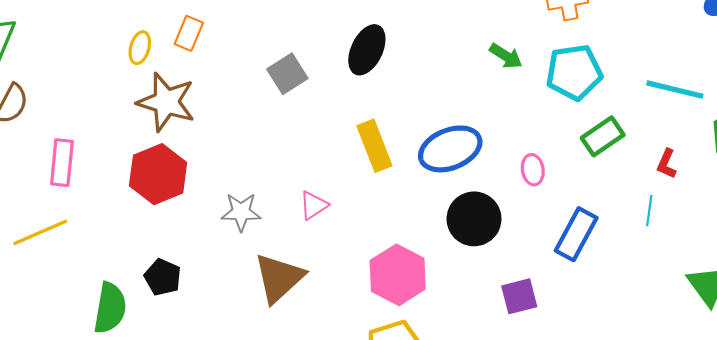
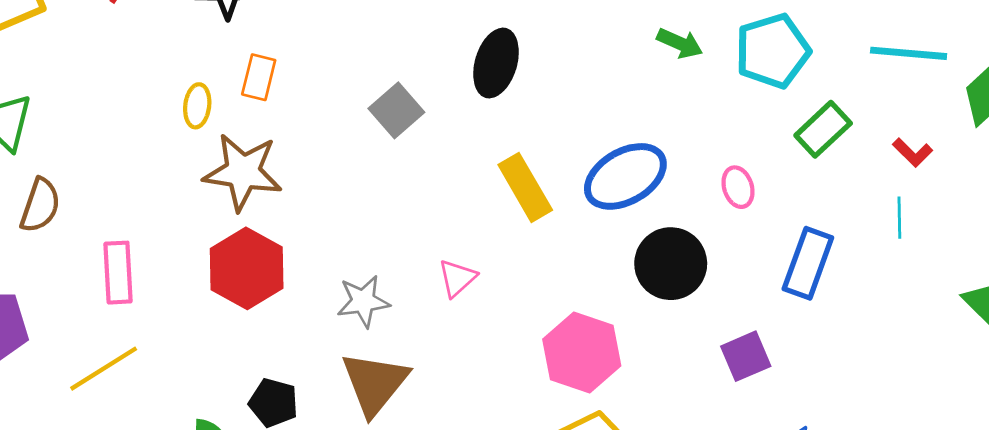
red L-shape: (667, 164) -> (913, 152), turned -60
brown triangle: (279, 278) -> (375, 383), moved

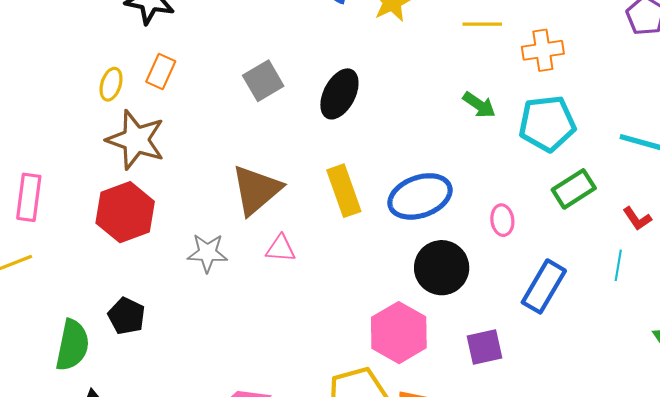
gray square: (396, 110) -> (263, 81), moved
pink triangle: (457, 278) -> (281, 249), turned 36
pink hexagon: (582, 352) -> (399, 333), moved
brown triangle: (375, 383) -> (256, 190), moved

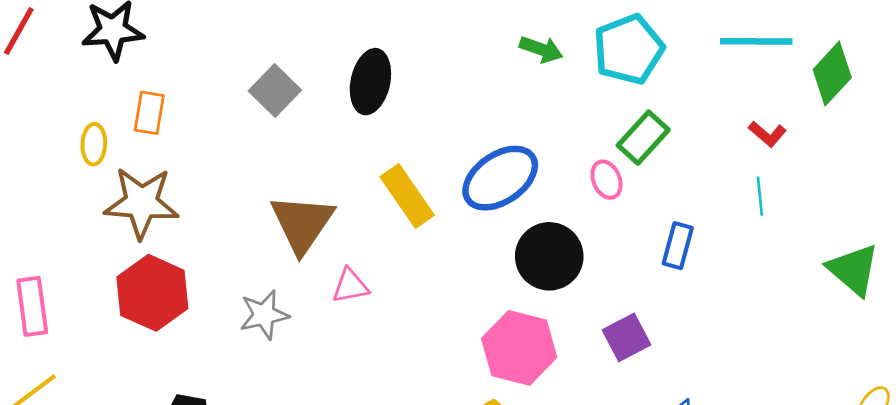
green rectangle: (574, 189) -> (643, 138), moved
blue rectangle: (544, 286) -> (678, 246), size x0.7

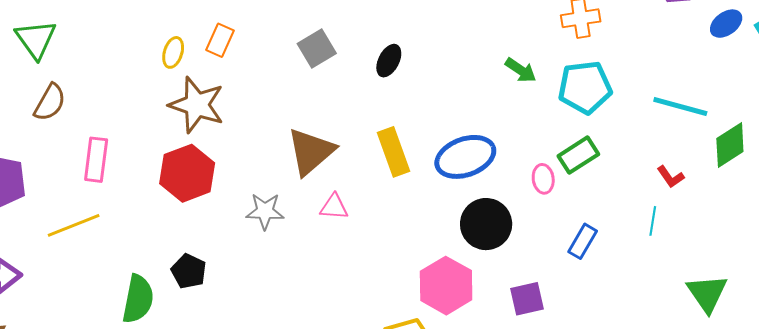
black ellipse: (370, 82) -> (389, 61), size x0.7

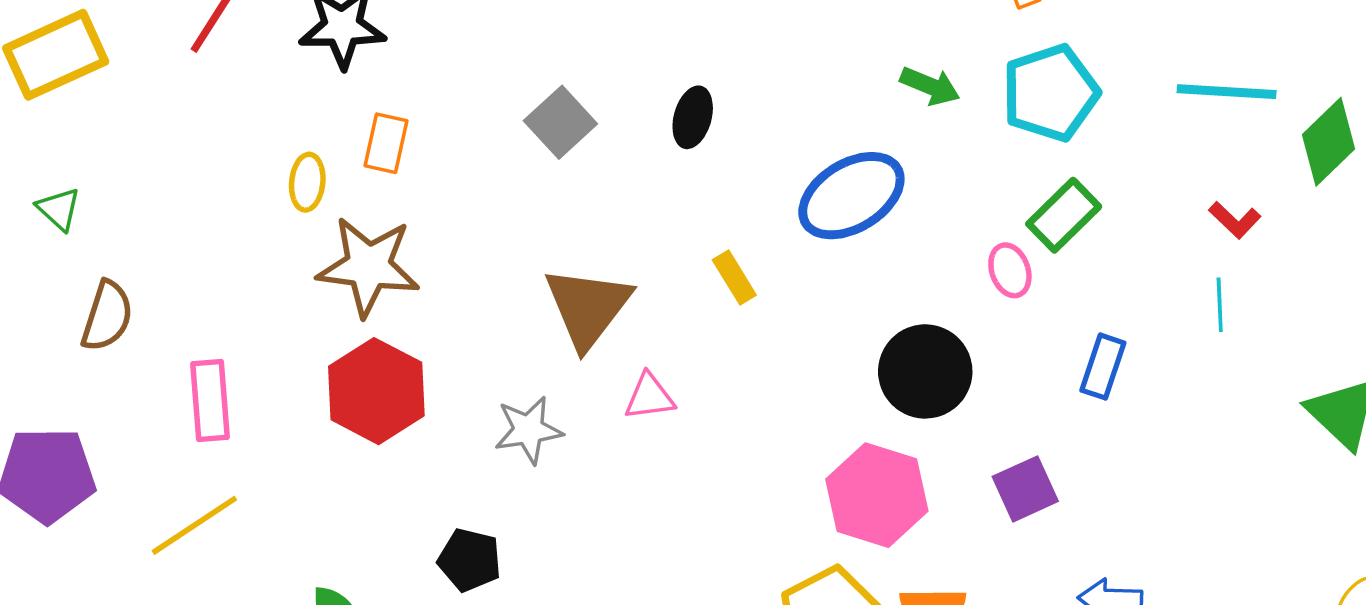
green triangle: (36, 39) -> (59, 209), size x0.6
yellow rectangle: (393, 152) -> (734, 277), size x0.6
blue ellipse: (465, 157) -> (851, 196), moved
black pentagon: (189, 271) -> (470, 560), moved

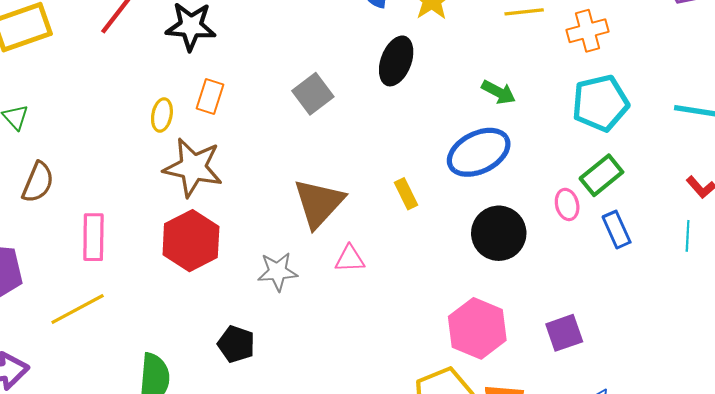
green arrow: (930, 86) -> (499, 92), moved
black ellipse: (693, 117) -> (396, 61), moved, size x1.4
blue rectangle: (1103, 367) -> (617, 230), moved, turned -48
black circle: (925, 371) -> (499, 233), moved

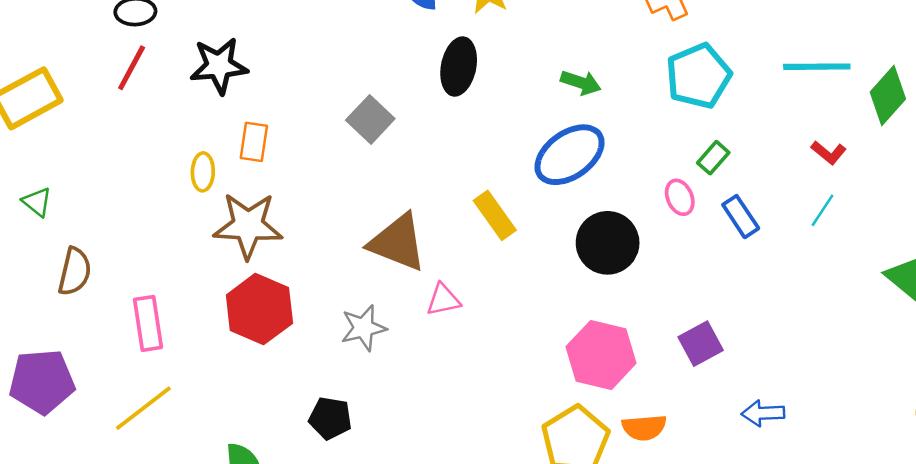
green rectangle: (601, 175) -> (713, 158), size x0.7
yellow rectangle: (406, 194) -> (495, 215), size x1.4
brown triangle: (319, 203) -> (398, 242), turned -42
cyan line: (688, 236) -> (822, 210), turned 40

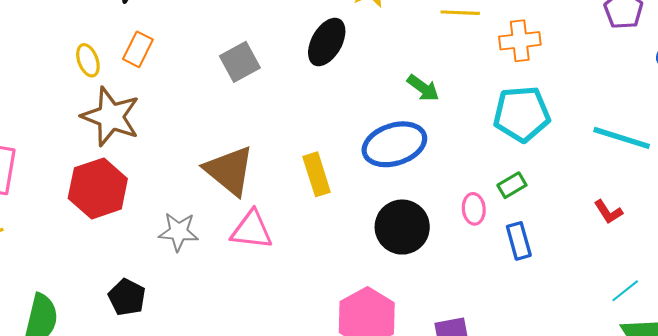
yellow ellipse: (203, 172) -> (88, 60), turned -40
cyan line: (822, 210) -> (625, 291), moved
pink triangle: (443, 300) -> (252, 230), size x1.4

